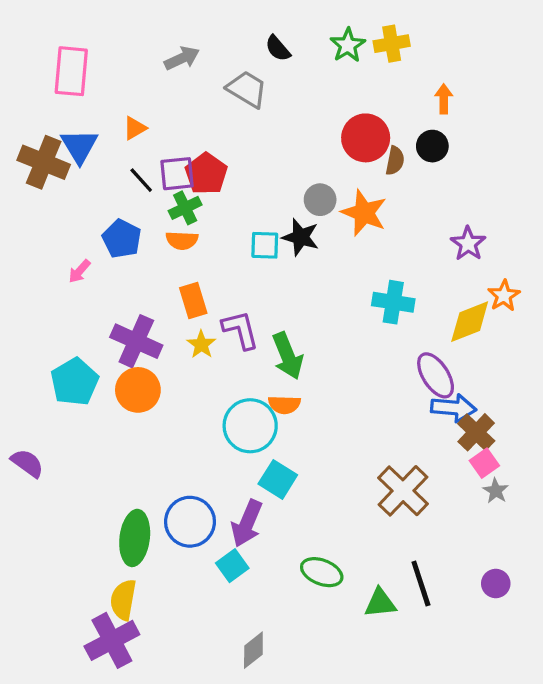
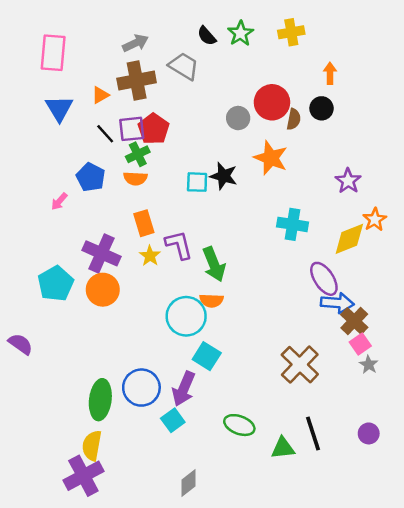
green star: (348, 45) -> (241, 33), moved
brown cross: (44, 162) -> (137, 81), moved, turned -33
gray circle: (320, 200) -> (238, 118), moved

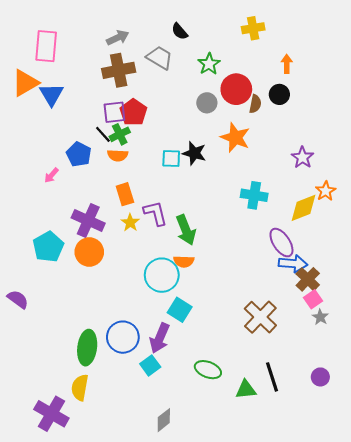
green star: (241, 33) -> (209, 64), moved
orange triangle: (100, 95) -> (25, 83), moved, size x1.8
black line: (105, 134) -> (103, 134), moved
purple cross: (83, 476) -> (51, 414), moved, turned -32

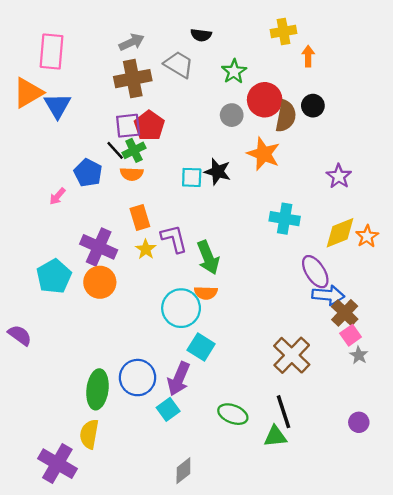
black semicircle: (180, 31) -> (201, 35), turned -42
orange arrow: (287, 64) -> (308, 56), moved
brown semicircle: (255, 104) -> (286, 116), size x1.5
orange star: (326, 191) -> (367, 236), moved
black line: (272, 377) -> (283, 412), moved

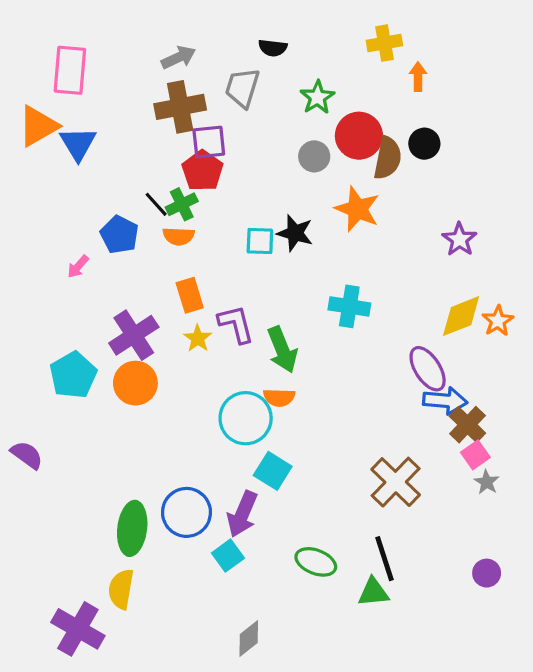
gray trapezoid: (179, 64) -> (242, 88), turned -104
purple square: (128, 126) -> (209, 142), moved
cyan cross: (285, 219) -> (349, 306), moved
purple cross: (99, 247) -> (134, 335), turned 33

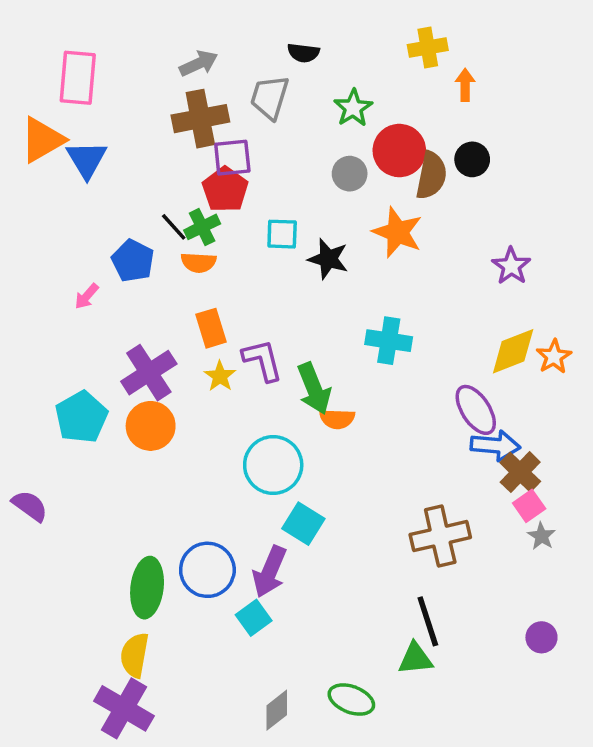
cyan square: (260, 241) -> (282, 234), moved
orange semicircle: (279, 397) -> (337, 419), moved
brown cross: (396, 482) -> (440, 536), turned 33
green ellipse: (316, 562) -> (351, 700), moved
purple cross: (78, 629) -> (124, 708), moved

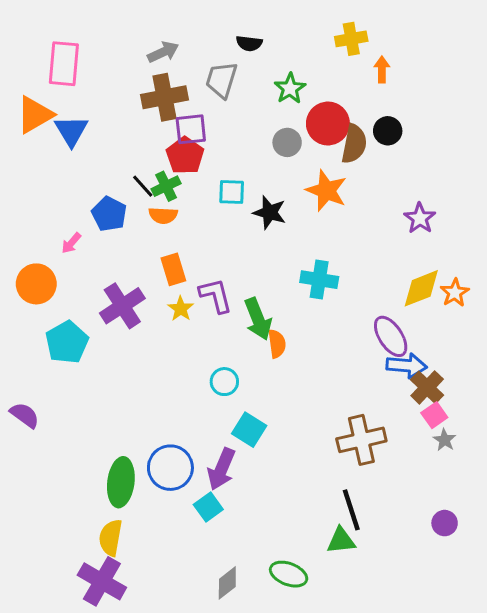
orange semicircle: (337, 419) -> (277, 344), turned -100
orange circle: (151, 426) -> (36, 284), moved
cyan circle: (273, 465) -> (224, 382), size x0.6

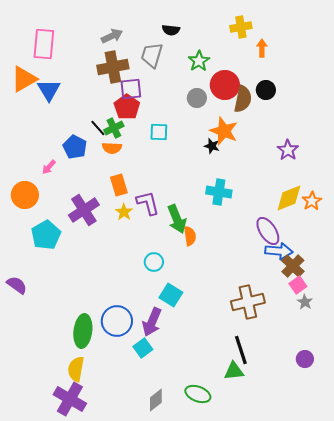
black star: (270, 212) -> (212, 146), moved, size x0.7

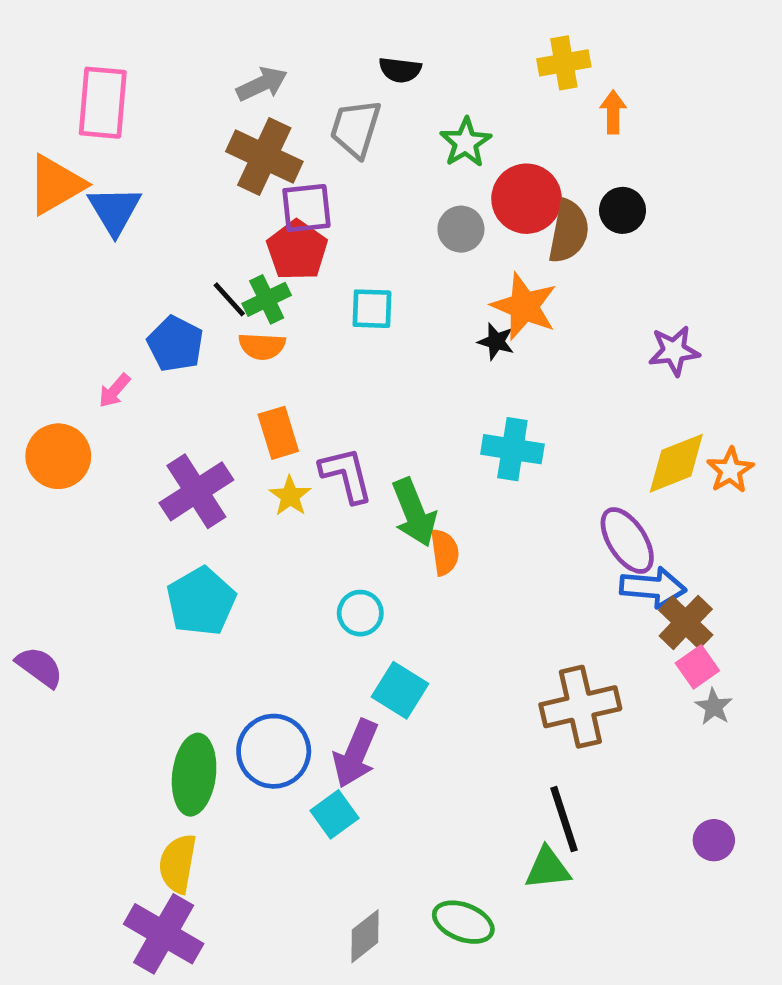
brown cross: (113, 67) -> (264, 157), turned 36
purple star: (288, 150) -> (674, 351), turned 30
cyan pentagon: (46, 235) -> (201, 601), moved

